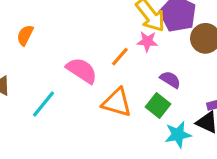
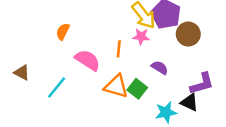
orange semicircle: (25, 35) -> (63, 32), moved
orange line: (120, 57) -> (119, 49), turned -35
green square: (158, 106) -> (137, 89), moved

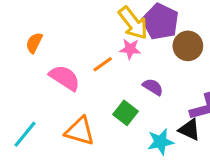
orange line: (119, 49) -> (103, 64), turned 49
orange triangle: (116, 86) -> (80, 131), moved
cyan line: (57, 87) -> (25, 134), moved

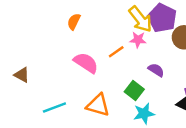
orange semicircle: (34, 43) -> (74, 22), moved
cyan line: (25, 134) -> (54, 107), turned 30
cyan star: (160, 142) -> (144, 114), moved

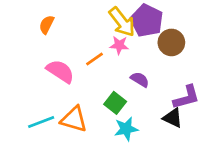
cyan line: (54, 107) -> (41, 122), moved

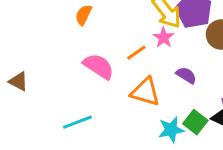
pink star: (119, 45) -> (164, 38), turned 30
green square: (115, 103) -> (195, 122), moved
orange triangle: (74, 119) -> (145, 92), moved

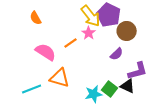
orange semicircle: (83, 15) -> (36, 18), turned -56
purple semicircle: (186, 75) -> (117, 54), moved, turned 104
orange triangle: (145, 92) -> (60, 78), moved

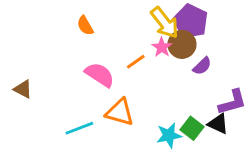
brown circle: (127, 31) -> (182, 44), moved
purple semicircle: (117, 54) -> (202, 66), moved

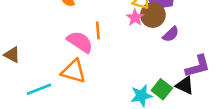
orange line: (136, 62) -> (98, 30), moved, turned -60
orange triangle: (120, 112) -> (74, 71), moved
cyan line: (79, 128) -> (39, 89), moved

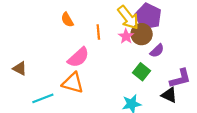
orange line: (98, 30) -> (98, 32), moved
pink semicircle: (80, 42) -> (78, 57), turned 105
green square: (162, 89) -> (142, 72), moved

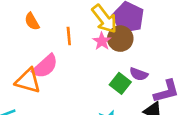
purple semicircle: (157, 51) -> (139, 74), moved, turned 64
orange triangle: (73, 83) -> (28, 81), moved

